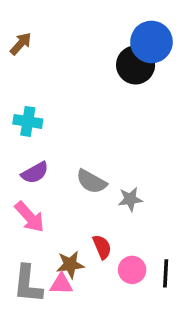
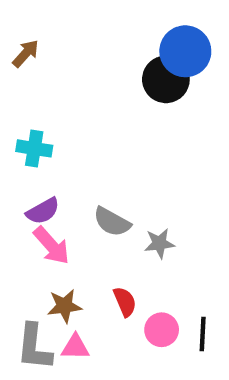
pink arrow: (30, 217) -> (51, 246), moved
brown star: (70, 265) -> (64, 306), moved

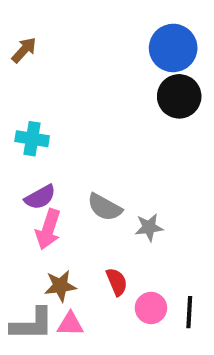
black circle: (166, 79) -> (179, 96), moved
pink arrow: (51, 246) -> (48, 229), turned 60
gray L-shape: (34, 347) -> (32, 324), turned -96

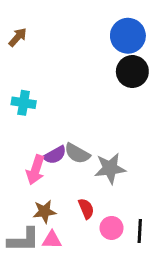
purple semicircle: (40, 197) -> (55, 155), moved
gray star: (149, 227) -> (110, 168), size x1.5

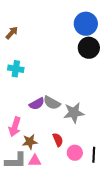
brown arrow: (18, 37) -> (12, 33), moved
pink arrow: (36, 170) -> (15, 127), moved

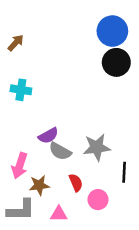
gray semicircle: (52, 103) -> (60, 151), moved
black line: (94, 155) -> (124, 172), moved
pink triangle: (35, 161) -> (59, 214), moved

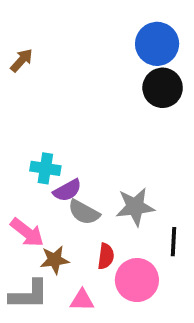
cyan cross: (21, 90) -> (45, 168), moved
pink arrow: (20, 166) -> (27, 232), turned -70
red semicircle: (76, 183) -> (106, 256), turned 30
pink circle: (98, 200) -> (137, 280), size x1.5

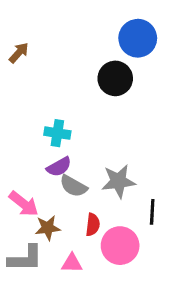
black circle: (163, 88) -> (115, 78), moved
cyan cross: (45, 168) -> (57, 133), moved

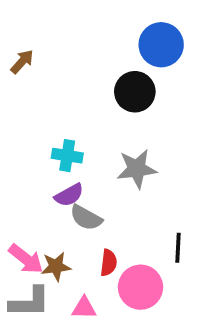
gray star: (118, 181) -> (137, 169), moved
pink arrow: (24, 204) -> (26, 259), moved

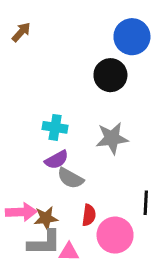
brown arrow: (22, 62) -> (21, 32), moved
pink arrow: (26, 259) -> (21, 212), turned -40
gray L-shape: (30, 302) -> (44, 243), moved

